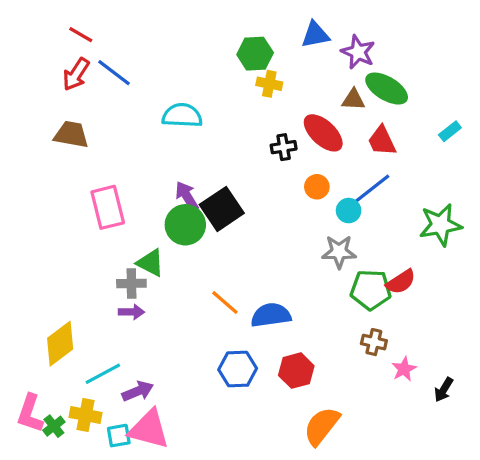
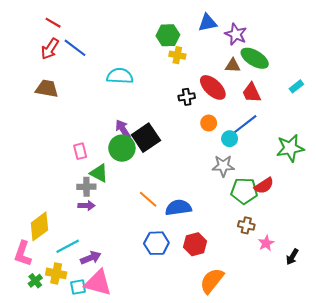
pink rectangle: (108, 207) -> (80, 151), moved, size x0.6
pink L-shape: (30, 413) -> (23, 254), moved

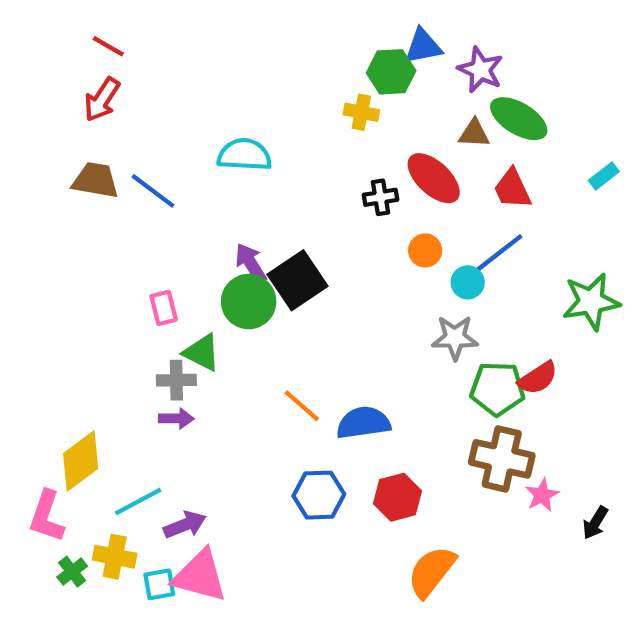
green hexagon: (168, 35) -> (391, 72), moved
blue line: (75, 48) -> (153, 191), moved
brown cross: (246, 225) -> (502, 459), size x1.8

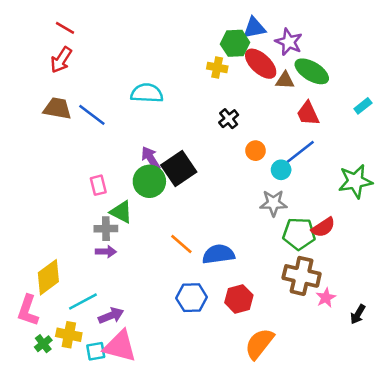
red ellipse: (434, 178) -> (261, 64), moved
black cross: (380, 197) -> (229, 119), turned -30

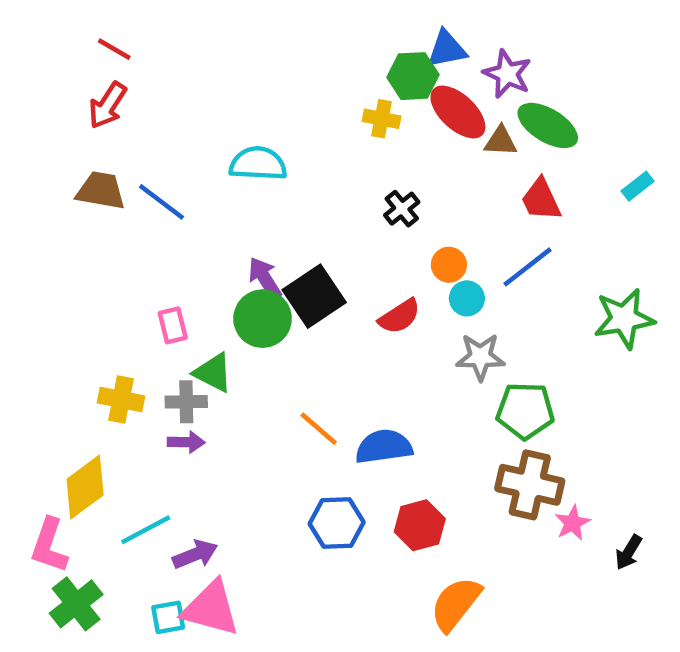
cyan circle: (281, 170) -> (467, 298), moved
red semicircle: (323, 227) -> (400, 316), moved
yellow cross: (69, 335) -> (121, 399), moved
green cross: (43, 344) -> (76, 604), size x1.6

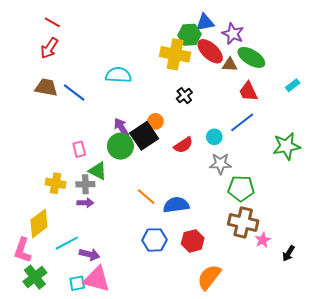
yellow cross: (382, 119) -> (175, 54), size x1.8
orange circle: (449, 265) -> (155, 121), moved
purple arrow: (195, 554) -> (89, 254), turned 36

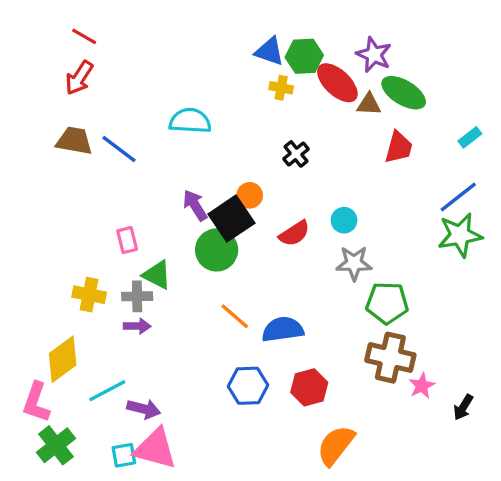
blue triangle: (205, 22) -> (270, 51), moved, turned 30
yellow cross: (175, 54) -> (281, 88), size x0.5
red trapezoid: (248, 91) -> (399, 147), turned -140
blue line: (242, 122) -> (458, 197), moved
green circle: (120, 146) -> (217, 250), moved

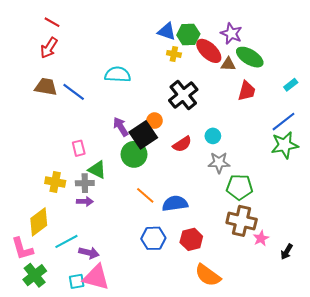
black cross: (296, 154) -> (183, 95), size x1.8
pink L-shape: (36, 402) -> (22, 249), turned -35
orange semicircle: (336, 445) -> (208, 275), turned -92

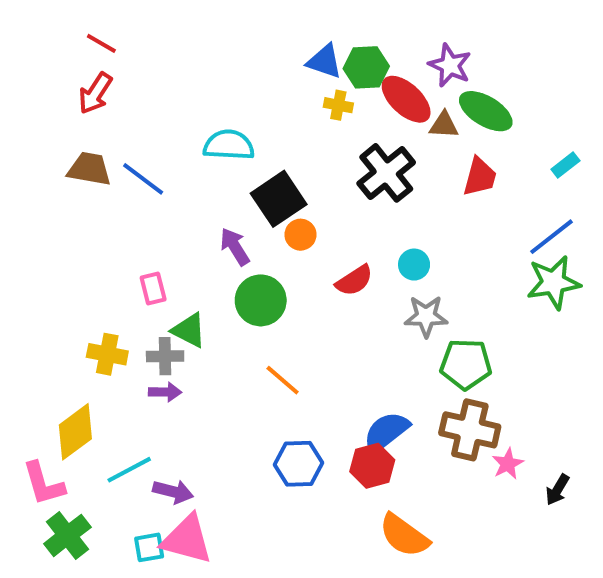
black cross: (183, 95) -> (386, 173), moved
black square: (143, 135) -> (279, 199), moved
blue semicircle: (175, 204) -> (386, 432), moved, turned -30

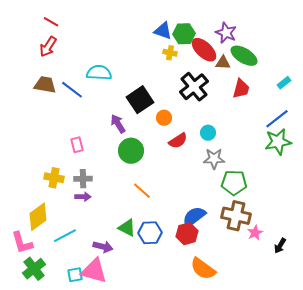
cyan semicircle: (229, 145) -> (99, 73), moved
orange circle: (301, 235) -> (164, 118), moved
green triangle: (189, 330) -> (127, 228), moved
purple arrow: (173, 492) -> (103, 247), moved

